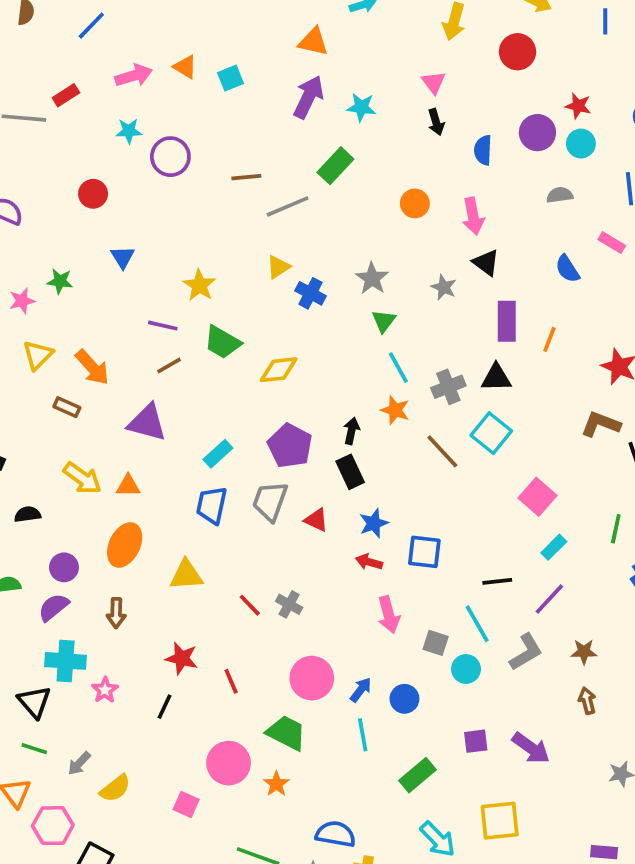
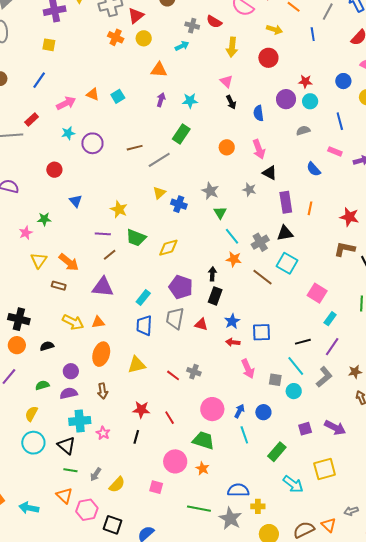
purple arrow: (308, 97) -> (161, 100), size x0.6
black rectangle: (350, 472) -> (215, 296), turned 54
purple semicircle: (53, 607) -> (69, 393), turned 36

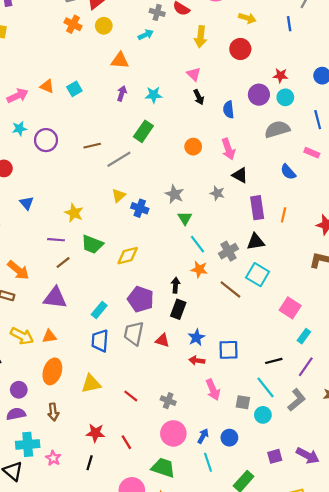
gray semicircle: (303, 131) -> (277, 129), size x1.6
gray cross: (194, 372) -> (168, 401), moved

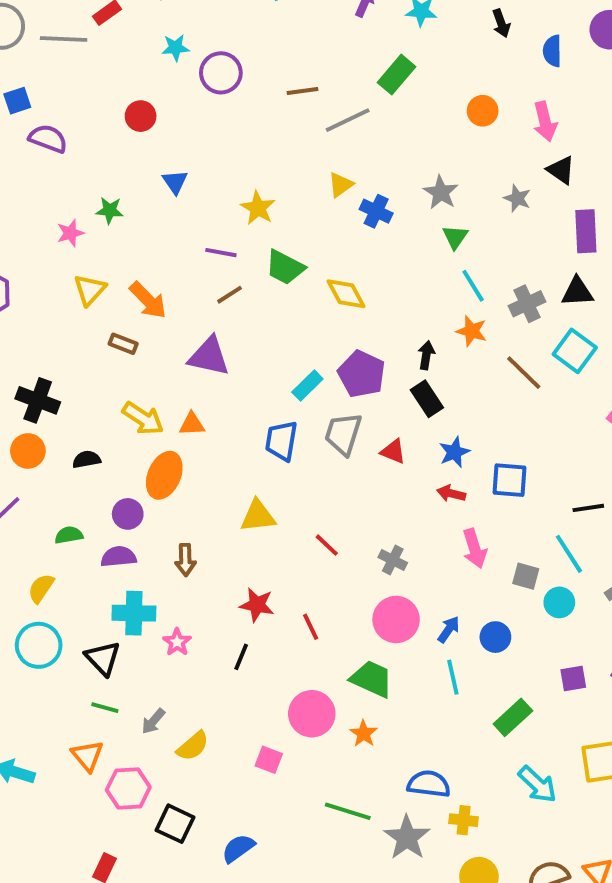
yellow diamond: (128, 256) -> (346, 294), turned 70
black rectangle: (178, 309) -> (427, 399), turned -60
cyan rectangle: (99, 310) -> (307, 386), moved
orange ellipse: (52, 371) -> (164, 475), moved

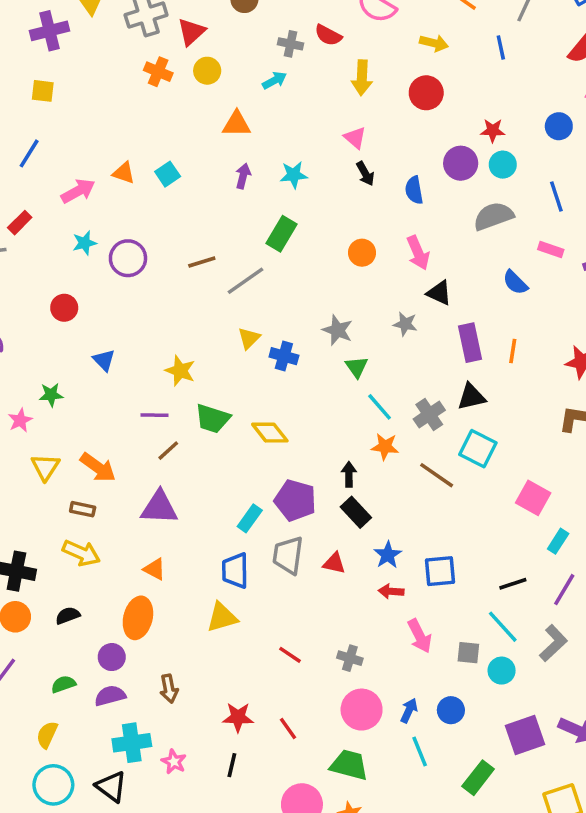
yellow arrow: (143, 418) -> (81, 553), moved
orange triangle: (192, 424) -> (154, 569), turned 40
yellow triangle: (258, 516) -> (222, 617), moved
purple square: (573, 679) -> (525, 735), size x1.6

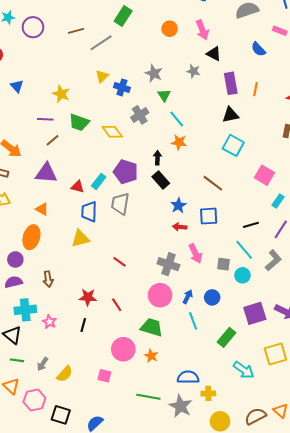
gray cross: (429, 415) -> (140, 115), moved
brown line: (437, 475) -> (213, 183), moved
red triangle: (334, 563) -> (78, 187), moved
gray cross: (350, 658) -> (168, 264), moved, size x1.5

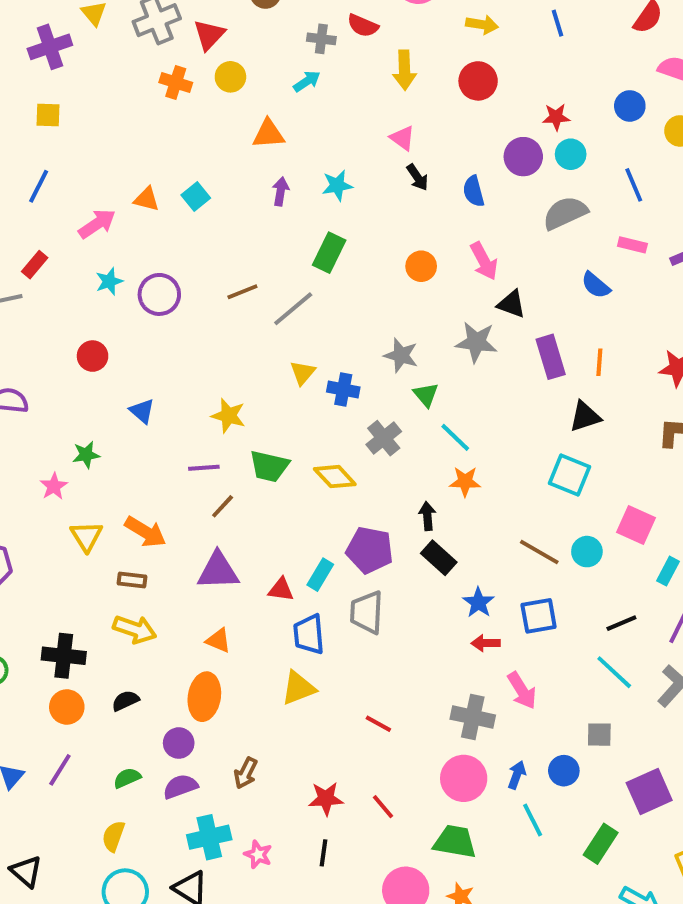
gray star: (193, 71) -> (476, 342), size x1.5
black triangle: (230, 115) -> (585, 417), moved
gray square: (224, 264) -> (599, 735), moved
cyan circle: (242, 275) -> (587, 552), moved
brown arrow: (48, 279) -> (246, 773), turned 42

